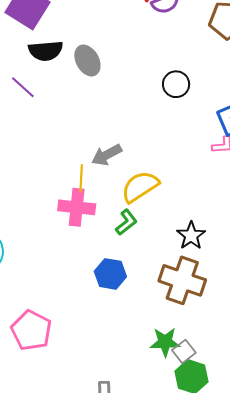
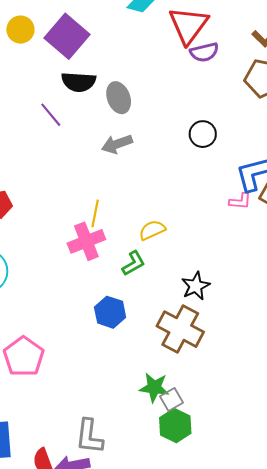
gray arrow: (107, 155) -> (117, 144), moved
yellow semicircle: (140, 187) -> (152, 230), size x0.7
pink cross: (77, 207) -> (86, 241), turned -36

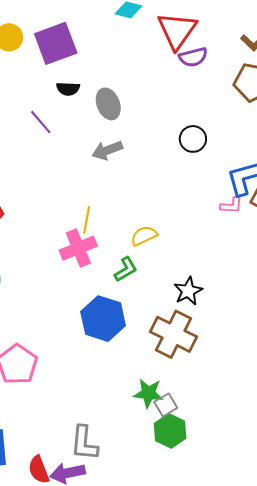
purple square: (67, 36) -> (56, 43), turned 30
black semicircle: (79, 82) -> (68, 89), size x0.7
blue hexagon: (110, 312) -> (103, 319), size x1.4

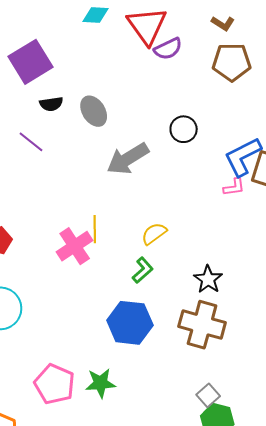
gray arrow: (107, 150) -> (128, 159), moved, size x1.4
pink cross: (78, 248) -> (75, 246), moved
green star: (148, 393) -> (101, 383), moved

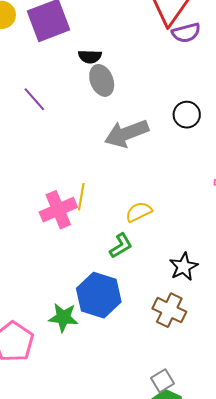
black semicircle: (51, 104) -> (90, 57), moved
brown cross: (202, 325) -> (169, 310), size x0.7
green star: (101, 383) -> (63, 317), moved

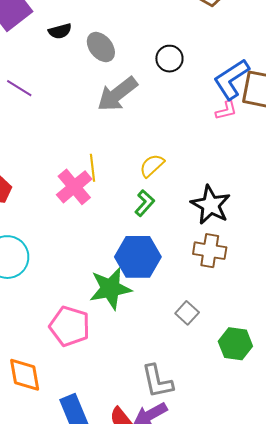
gray ellipse: (102, 80) -> (101, 47), moved
black star: (184, 267) -> (211, 205), size x1.4
green star: (63, 317) -> (110, 288), size x1.4
gray square: (162, 381) -> (187, 313), moved

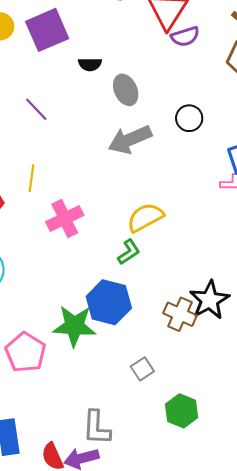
yellow semicircle: (152, 166) -> (145, 217), size x1.4
yellow line: (92, 168) -> (32, 178), moved
black star: (211, 205) -> (210, 300), moved

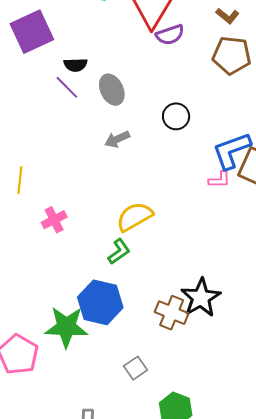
purple line: (36, 109) -> (67, 87), moved
gray arrow: (130, 140) -> (117, 139), size x0.6
pink cross: (65, 219) -> (54, 220), size x0.7

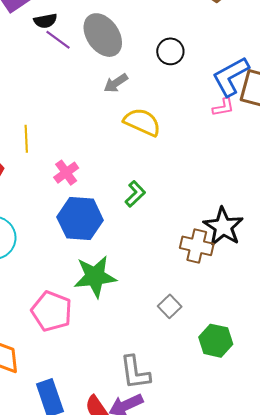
black semicircle: (76, 65) -> (45, 21), moved
gray ellipse: (112, 90) -> (103, 35), size x1.4
yellow semicircle: (135, 217) -> (142, 122), moved, turned 63
blue hexagon: (100, 302) -> (80, 219), moved

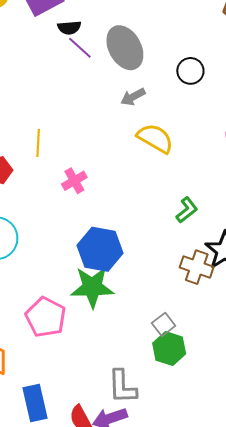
green L-shape: (135, 194) -> (187, 210), moved
blue hexagon: (80, 219) -> (100, 249), moved
green hexagon: (216, 341) -> (169, 349), moved

